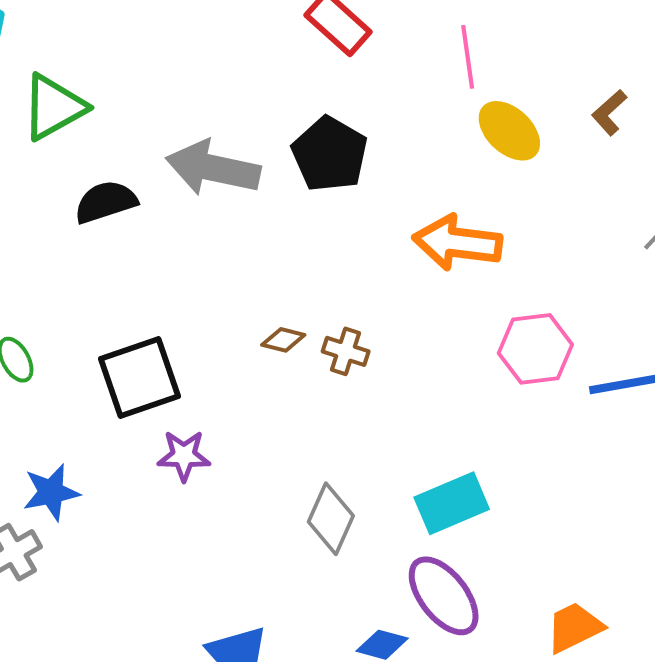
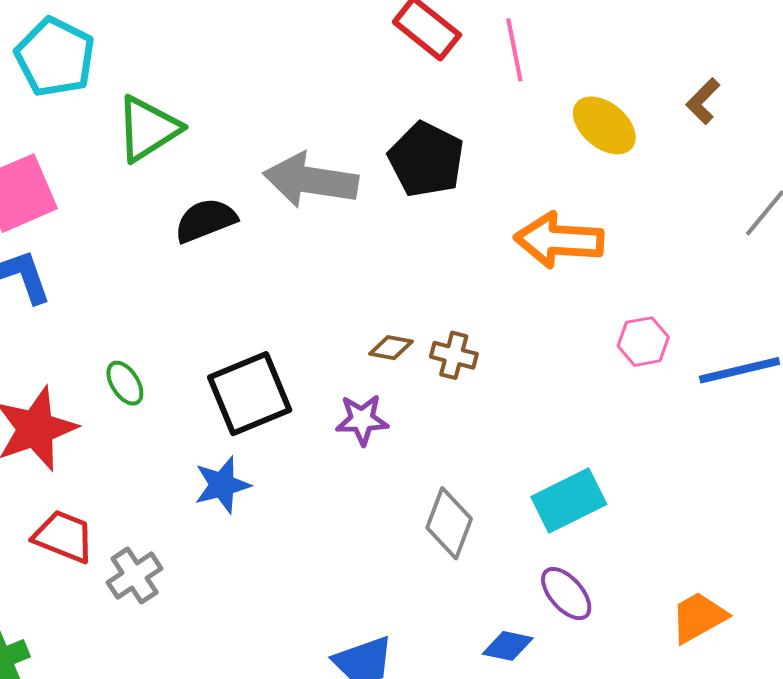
pink line: (468, 57) -> (514, 50), moved
pink hexagon: (535, 349) -> (643, 342), size x0.7
purple star: (184, 456) -> (362, 420), moved
blue star: (51, 492) -> (222, 485), moved
purple ellipse: (444, 596) -> (566, 594), size x0.7

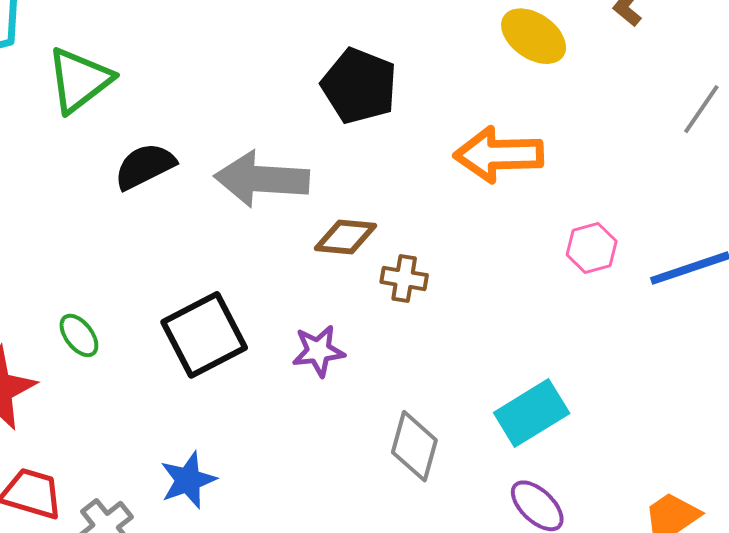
gray arrow: (311, 180) -> (262, 179), moved
brown diamond: (391, 348) -> (345, 237), moved, size x1.4
blue star: (222, 485) -> (188, 480), moved

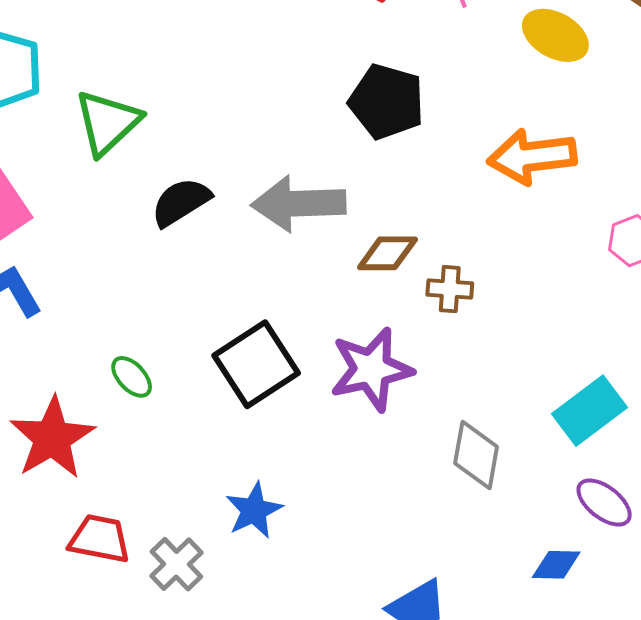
purple star: (318, 351) -> (371, 369), size x1.6

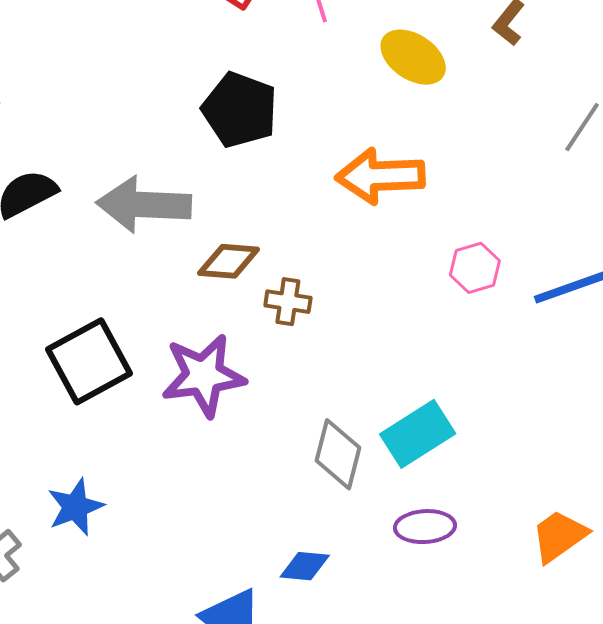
gray diamond: (476, 455) -> (338, 454), moved
purple ellipse: (604, 503) -> (425, 527), turned -46
blue diamond: (556, 565) -> (305, 566), moved

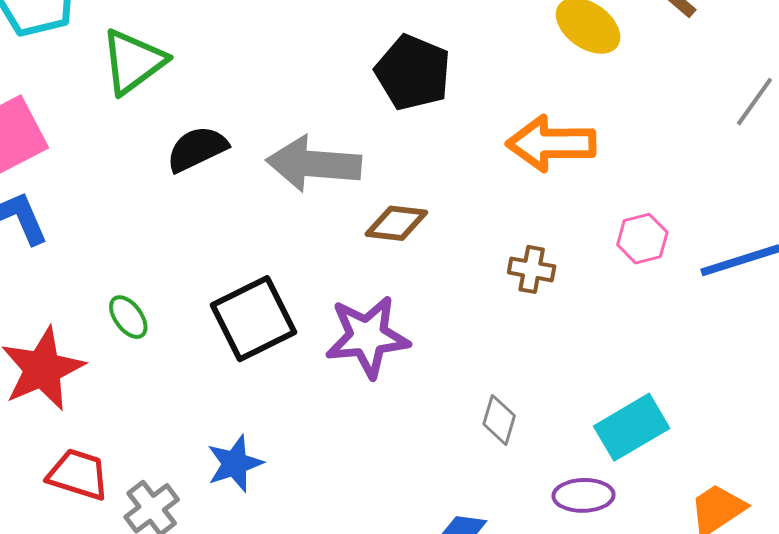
brown cross: (288, 302) -> (532, 269), moved
cyan rectangle: (418, 434) -> (632, 427), moved
gray diamond: (338, 454) -> (499, 420), size x0.7

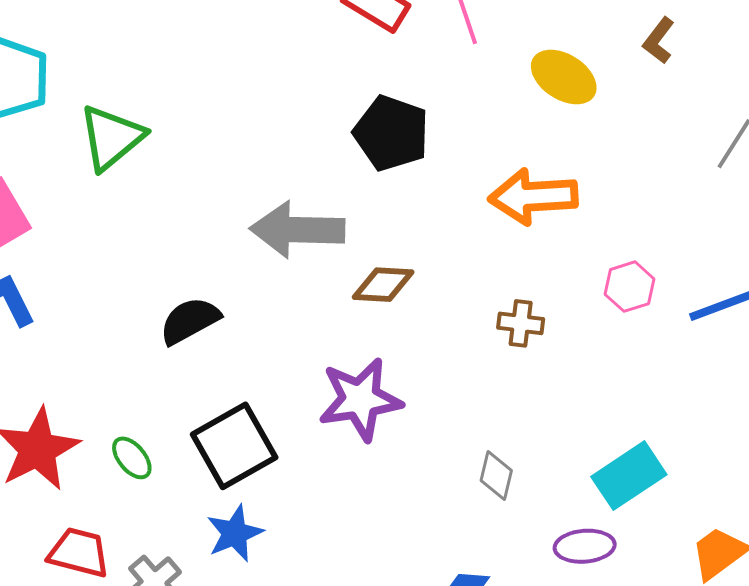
black semicircle: (197, 149) -> (190, 321), moved
green ellipse: (128, 317) -> (132, 458), moved
black square: (253, 319) -> (234, 446), moved

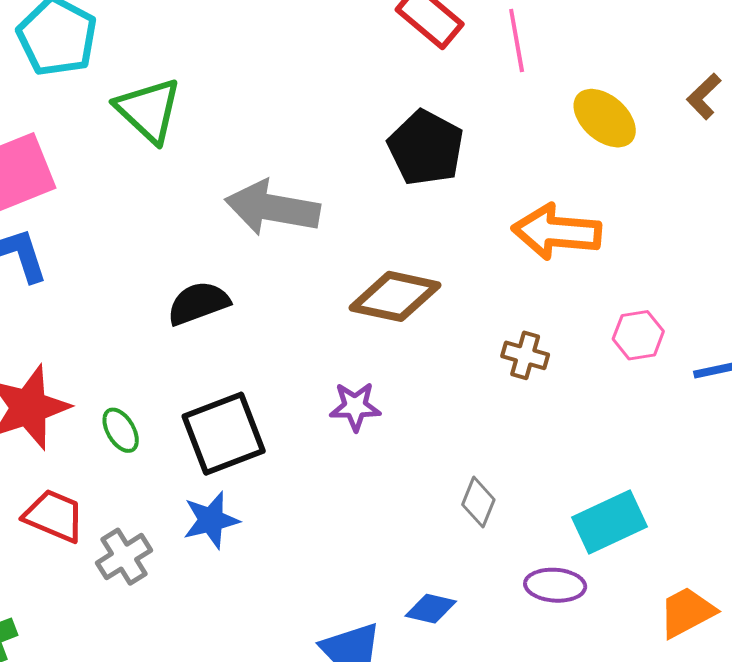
green triangle: (111, 137) -> (148, 110), turned -46
gray arrow: (297, 230) -> (272, 208), moved
brown diamond: (383, 285) -> (395, 296), size x1.4
purple star: (360, 399) -> (355, 406), size x0.6

